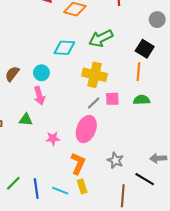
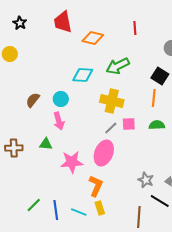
pink star: (53, 138) -> (72, 162), size x1.6
gray star: (115, 160) -> (146, 180), moved

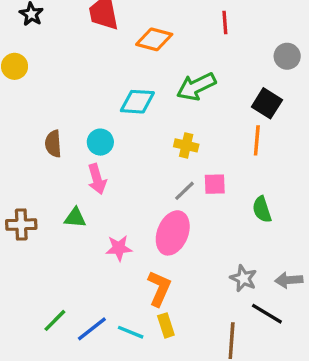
brown semicircle: (33, 100) -> (53, 144), turned -42
yellow cross: (112, 101) -> (186, 145), size x0.6
green semicircle: (157, 125) -> (262, 209), moved, turned -105
pink star: (72, 162) -> (119, 248), size x0.7
blue line: (56, 210) -> (92, 329), turned 60

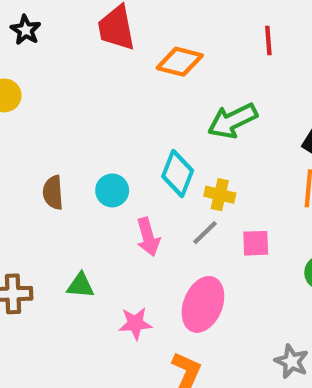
cyan diamond: (137, 102) -> (178, 174), moved, turned -72
pink arrow: (97, 179) -> (148, 237), moved
gray line: (184, 191) -> (205, 233), moved

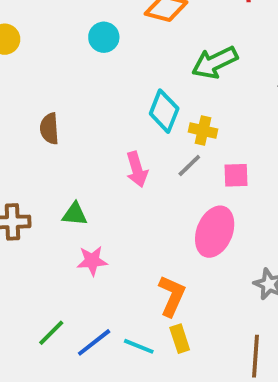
cyan circle: (112, 190) -> (104, 37), moved
pink ellipse: (203, 304) -> (215, 232), moved
pink star: (135, 323) -> (92, 261), moved

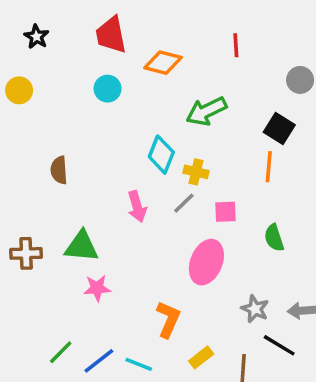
green triangle: (75, 214) -> (82, 246), size x1.5
yellow rectangle: (180, 339) -> (201, 357), moved, turned 70

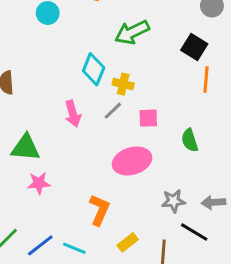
orange line: (269, 167) -> (206, 80), moved
pink ellipse: (206, 262) -> (132, 161), turned 51
gray star: (255, 309) -> (173, 201), turned -30

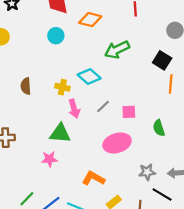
cyan diamond: (94, 69) -> (89, 76), turned -70
yellow cross: (123, 84) -> (62, 87), moved
green triangle: (25, 148) -> (60, 133), moved
orange L-shape: (99, 210) -> (93, 178), turned -85

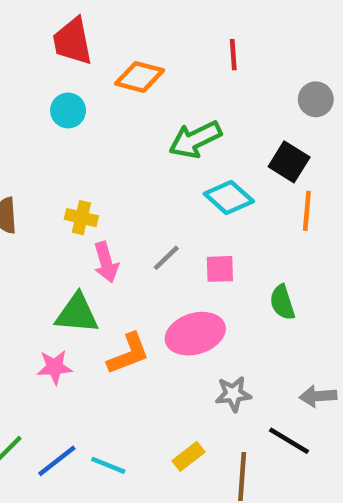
cyan diamond: (89, 76) -> (229, 198), moved
gray star: (147, 172) -> (233, 394), moved
orange L-shape: (93, 178) -> (128, 354), moved, turned 130

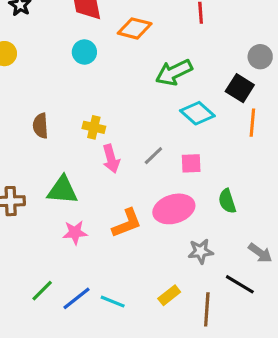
gray circle: (316, 99) -> (260, 57), moved
green semicircle: (282, 302) -> (227, 201), moved
green triangle: (77, 314) -> (62, 190), moved
gray arrow: (318, 396) -> (260, 253), turned -140

